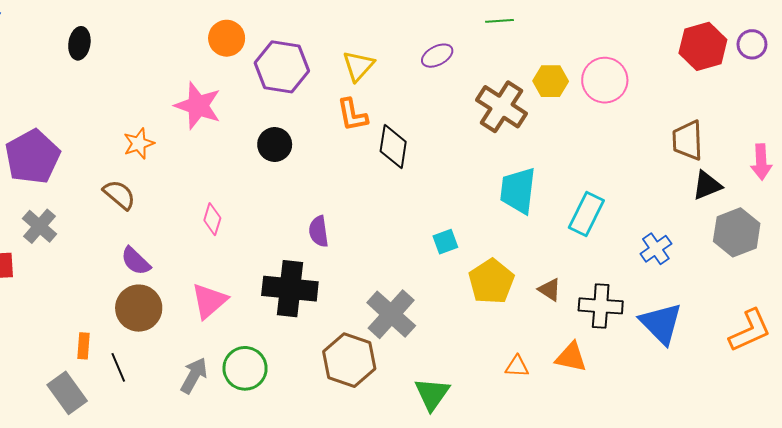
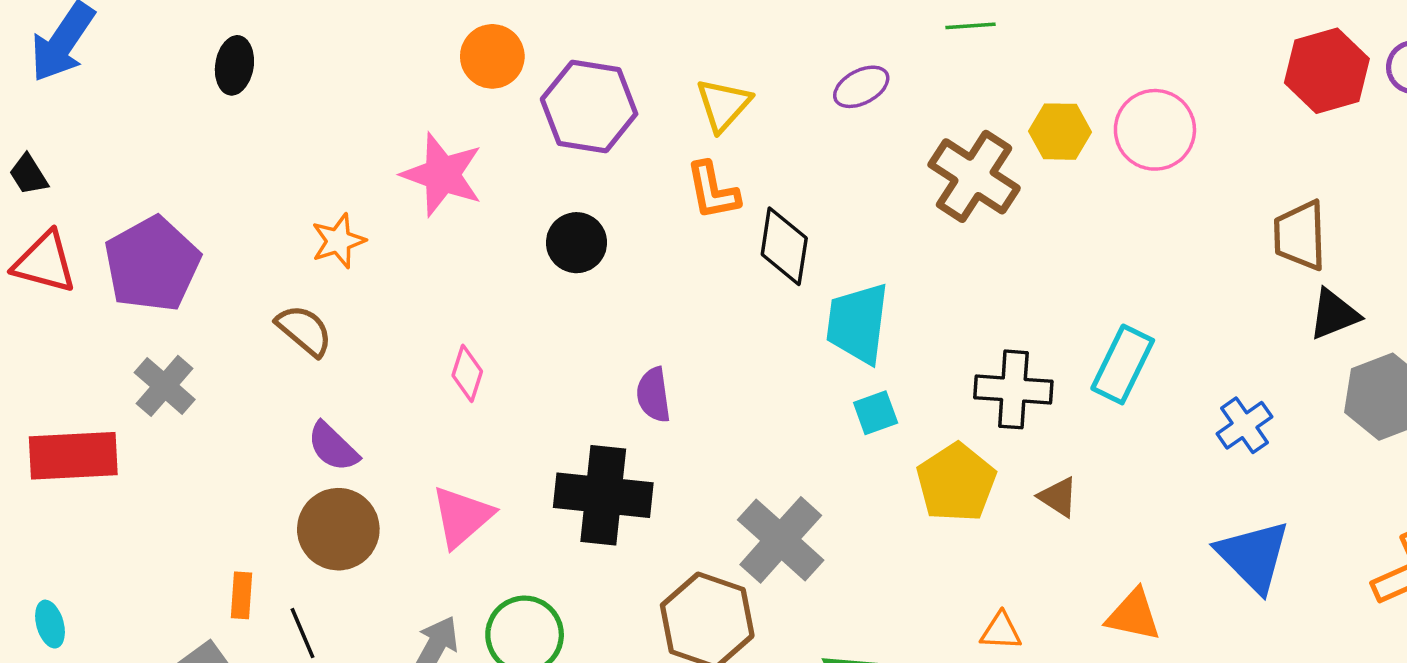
cyan trapezoid: (518, 190) -> (858, 323), moved
black cross: (601, 306) -> (1013, 389), moved
orange triangle: (571, 357) -> (1133, 615), moved

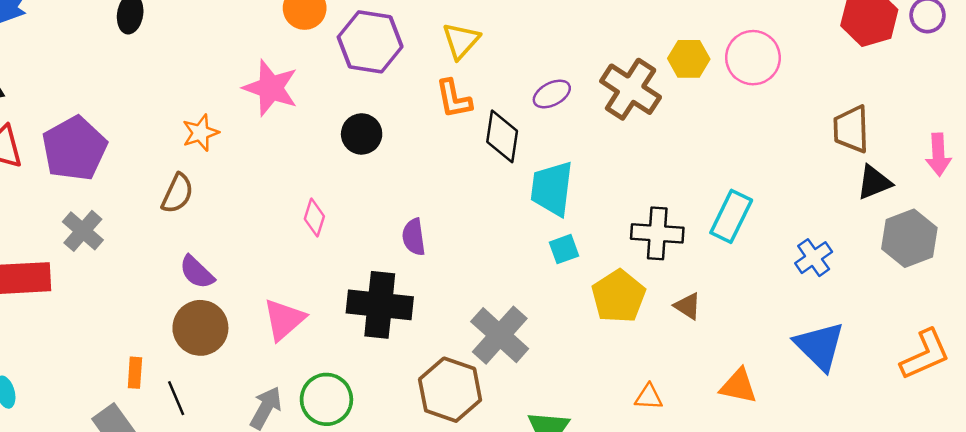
purple ellipse: (861, 87) -> (552, 94), moved
brown semicircle: (304, 330) -> (177, 193), turned 75
pink diamond: (467, 373) -> (314, 218), moved

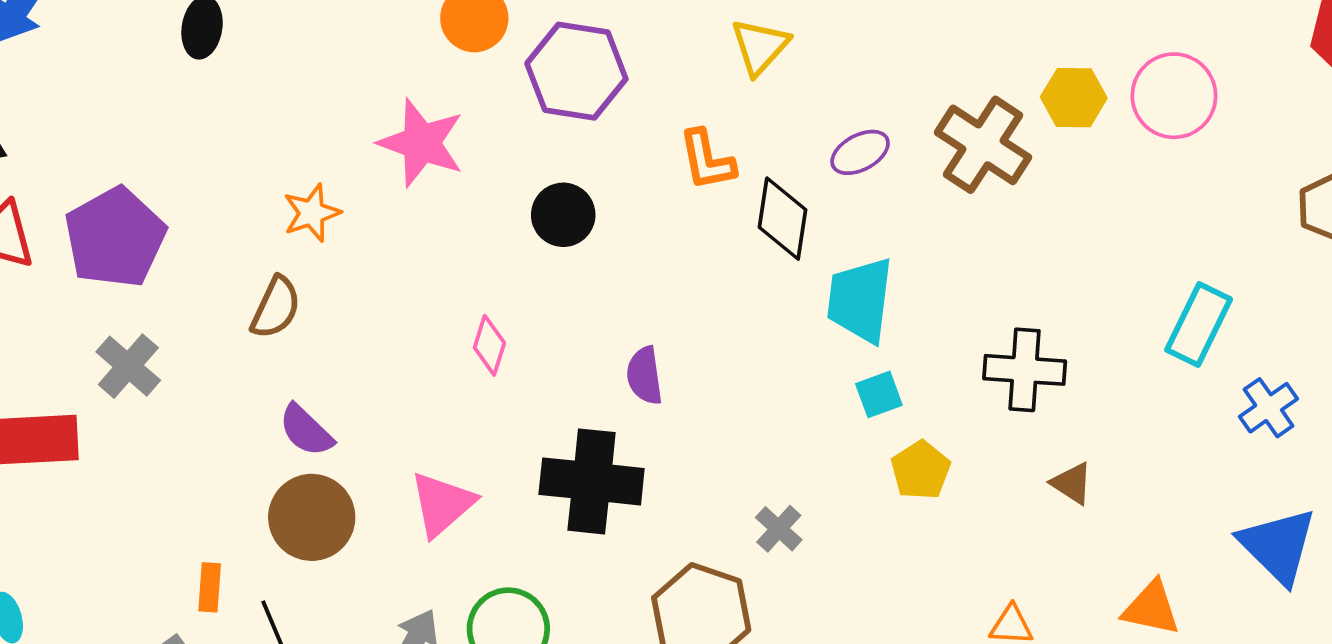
yellow triangle: (461, 41) -> (760, 47), moved
cyan rectangle: (731, 216) -> (1199, 324), moved
yellow pentagon: (618, 296) -> (921, 470), moved, size x0.7
gray cross: (500, 335) -> (779, 529), size x0.5

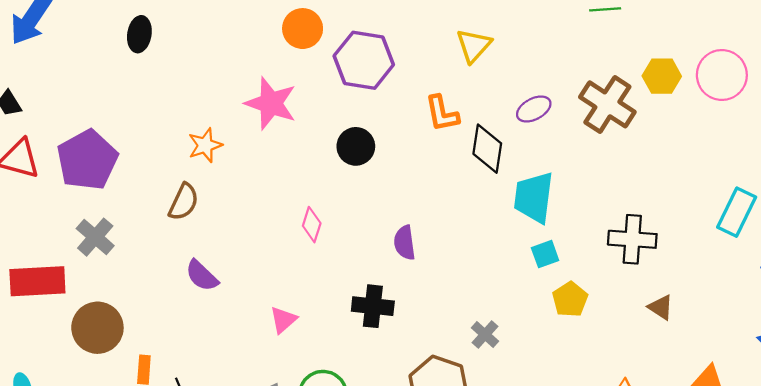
black cross: (592, 481) -> (373, 306), size x0.7
pink triangle: (442, 504) -> (283, 320), size x0.7
brown circle: (312, 517) -> (97, 328), moved

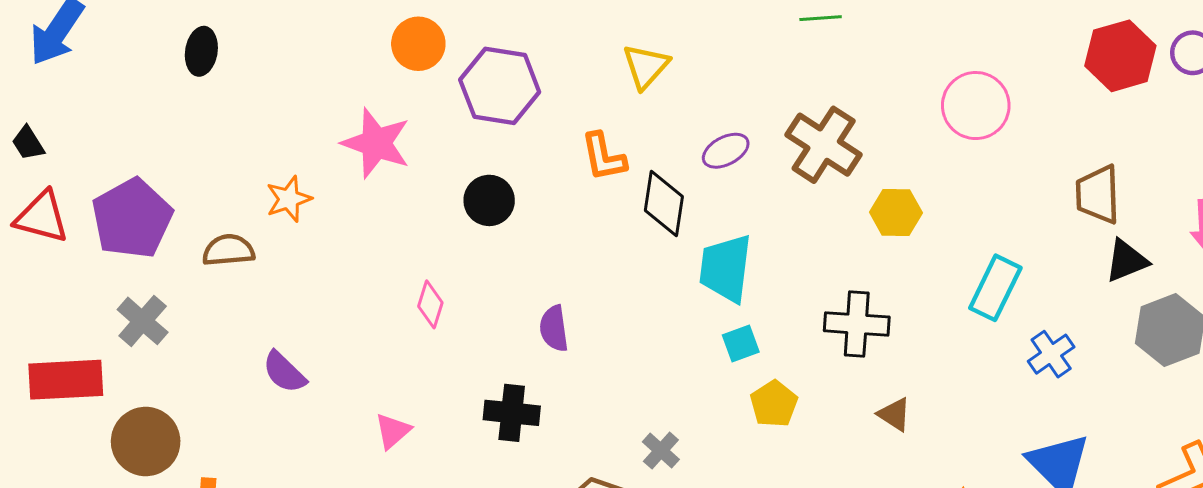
yellow hexagon: (662, 76) -> (896, 212), moved
brown semicircle: (184, 202) -> (228, 250), moved, turned -120

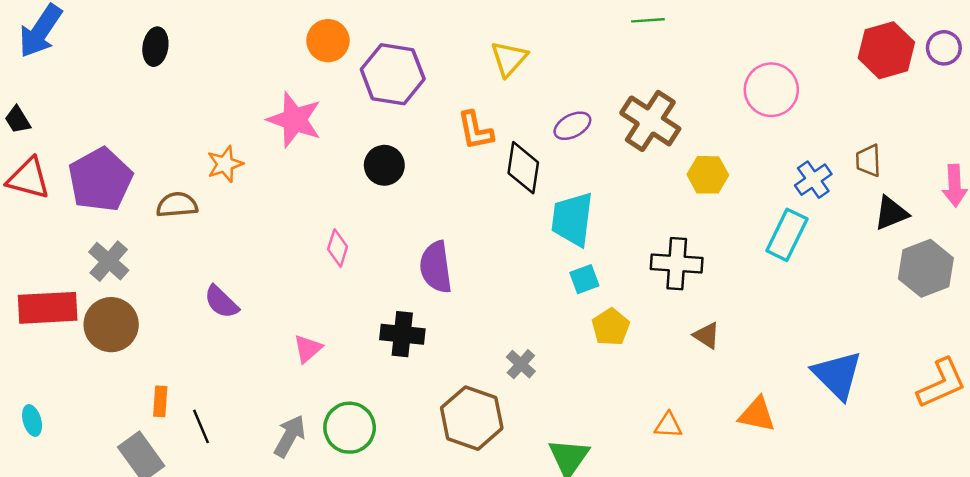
brown trapezoid: (1098, 194) -> (868, 160), size x0.7
purple semicircle: (554, 329) -> (436, 267), size x1.4
blue cross: (1051, 354) -> (813, 180), moved
brown circle: (146, 442) -> (111, 325), moved

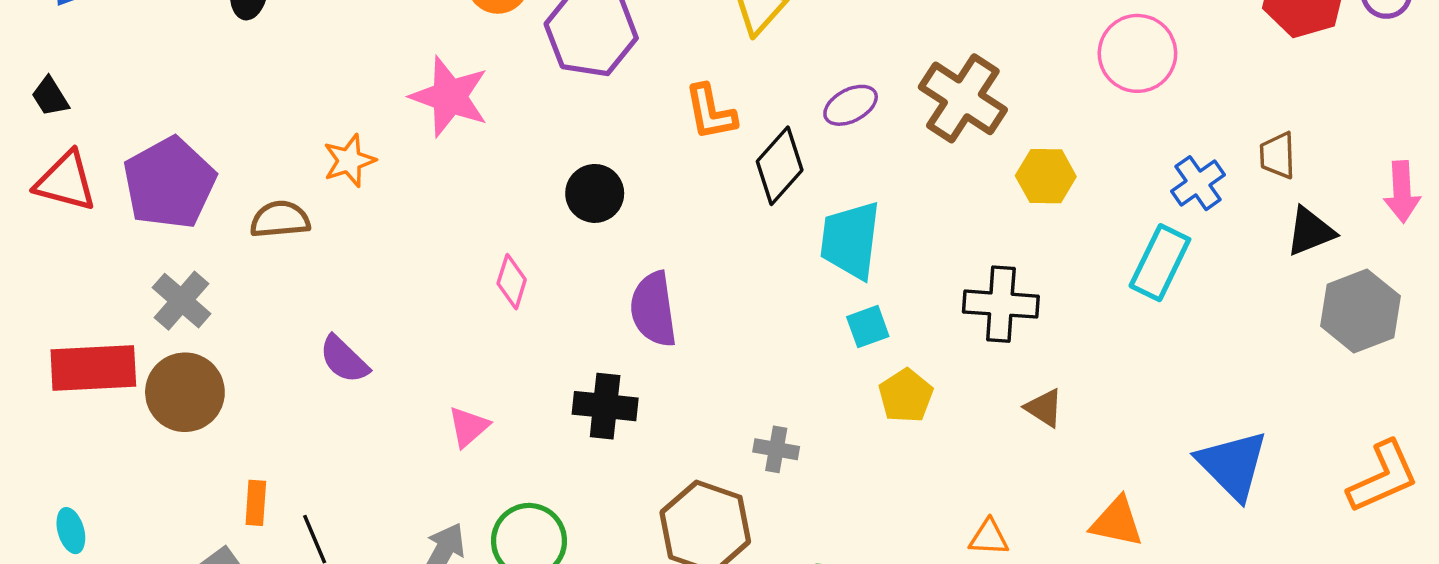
black circle: (384, 165) -> (595, 193), moved
black diamond: (523, 168) -> (780, 166), turned 33
gray cross: (521, 364) -> (776, 449), turned -32

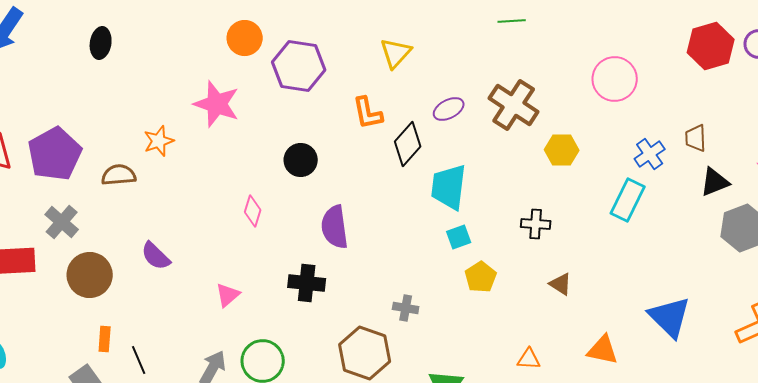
black cross: (1001, 304) -> (536, 224), size x0.7
brown circle: (185, 392) -> (90, 275), moved

